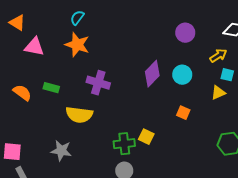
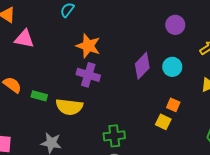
orange star: (77, 45) -> (88, 46), moved
green rectangle: (51, 88) -> (39, 96), moved
yellow square: (146, 137) -> (163, 122), moved

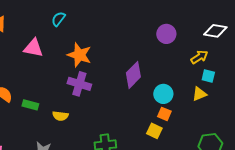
pink triangle: (24, 39) -> (33, 48), moved
cyan circle: (172, 67) -> (163, 94), moved
yellow semicircle: (69, 107) -> (60, 116), size x0.6

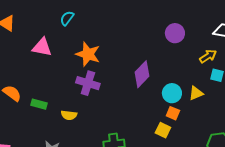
yellow triangle: (199, 94) -> (196, 93), moved

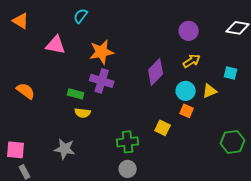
orange star: (88, 54) -> (102, 52), turned -30
yellow arrow: (208, 56) -> (192, 61), moved
green rectangle: (39, 104) -> (76, 94), moved
yellow square: (163, 130) -> (163, 128), moved

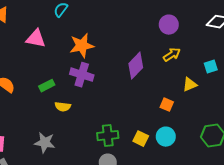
cyan square: (231, 73) -> (211, 67), turned -32
cyan circle: (186, 91) -> (166, 137), moved
green rectangle: (76, 94) -> (47, 86), moved, turned -42
yellow square: (163, 128) -> (141, 139), moved

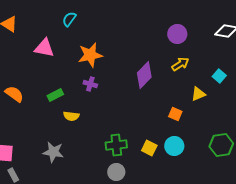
cyan square: (211, 67) -> (219, 76), turned -32
purple cross: (82, 75) -> (90, 84), size x0.6

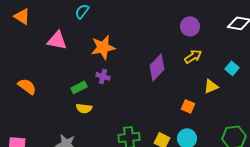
green rectangle: (55, 95) -> (79, 87), moved

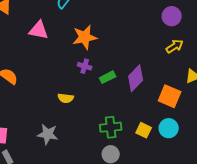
purple diamond: (157, 67) -> (136, 78), moved
green rectangle: (79, 87) -> (108, 77), moved
orange square: (188, 106) -> (170, 96), size x1.6

